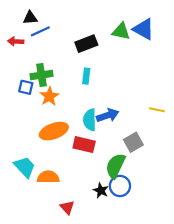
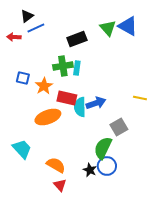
black triangle: (30, 18) -> (27, 16), turned -32
green triangle: (121, 31) -> (108, 28), turned 36
green cross: (41, 75) -> (63, 66), moved
red rectangle: (84, 145) -> (67, 98), moved
orange semicircle: (48, 177) -> (56, 165), moved, turned 30

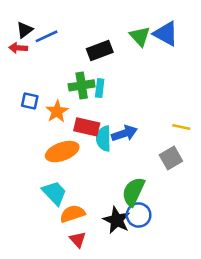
black triangle: (27, 16) -> (25, 30), moved
gray square: (119, 127) -> (171, 158), moved
cyan trapezoid: (22, 149) -> (54, 193), moved
orange semicircle: (56, 165) -> (73, 214), turned -48
black star: (90, 170) -> (117, 220), size x1.5

